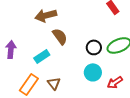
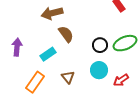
brown triangle: (54, 83) -> (68, 77), moved

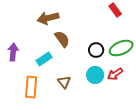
red arrow: (121, 80) -> (115, 74), moved
orange rectangle: (35, 82) -> (31, 87), turned -30

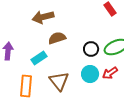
brown semicircle: (62, 39) -> (57, 38), turned -72
brown triangle: (64, 82) -> (59, 81), size x1.5

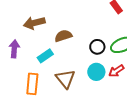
brown arrow: (43, 17) -> (34, 23), moved

